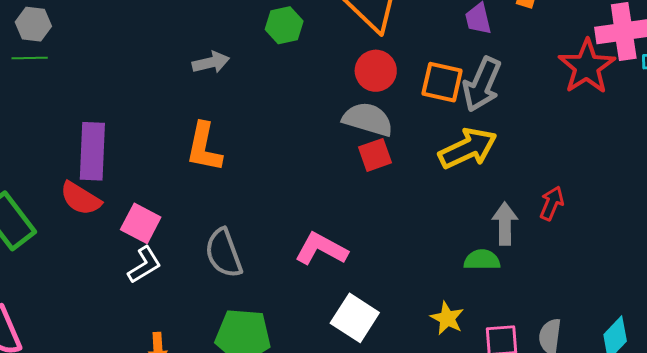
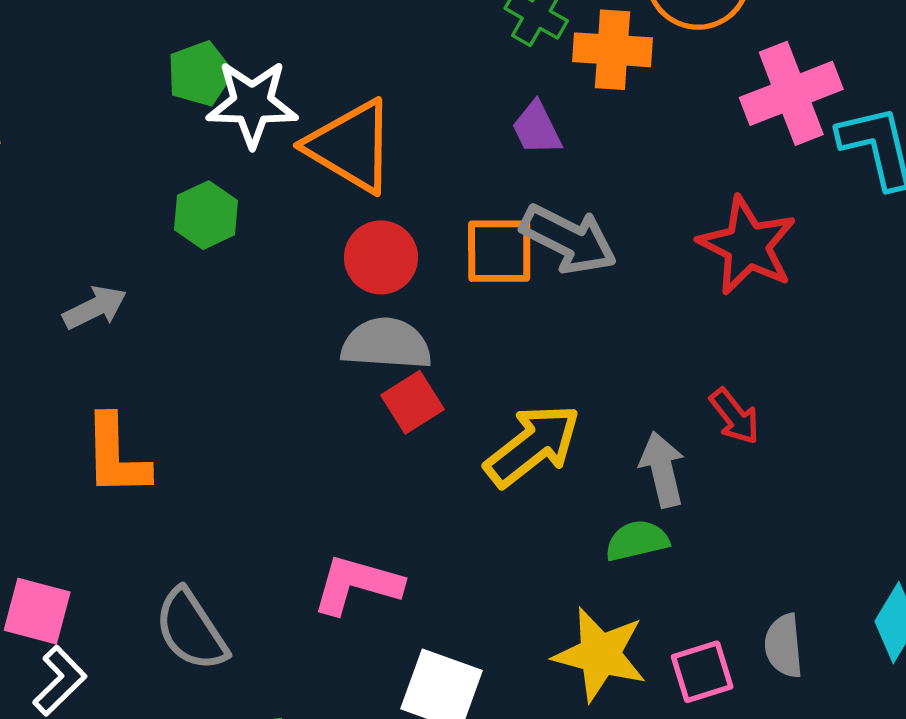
red star: (587, 67) -> (747, 246), moved
gray arrow: (482, 84) -> (569, 239), turned -74
yellow arrow: (468, 148) -> (533, 445), moved
red arrow: (552, 203) -> (735, 416), turned 132
yellow star: (447, 318) -> (600, 654), size x1.6

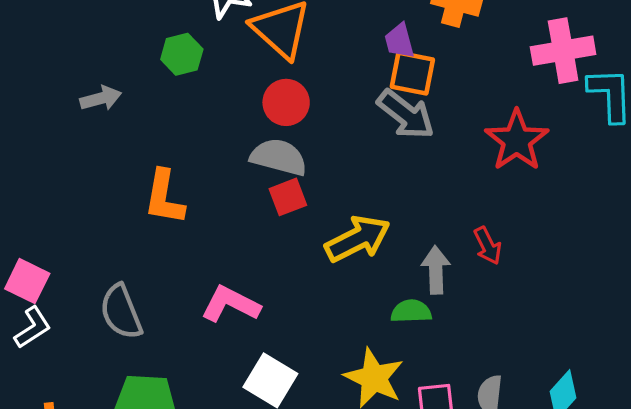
orange square: (499, 251) -> (412, 73), moved
orange L-shape: (116, 456) -> (164, 197), moved

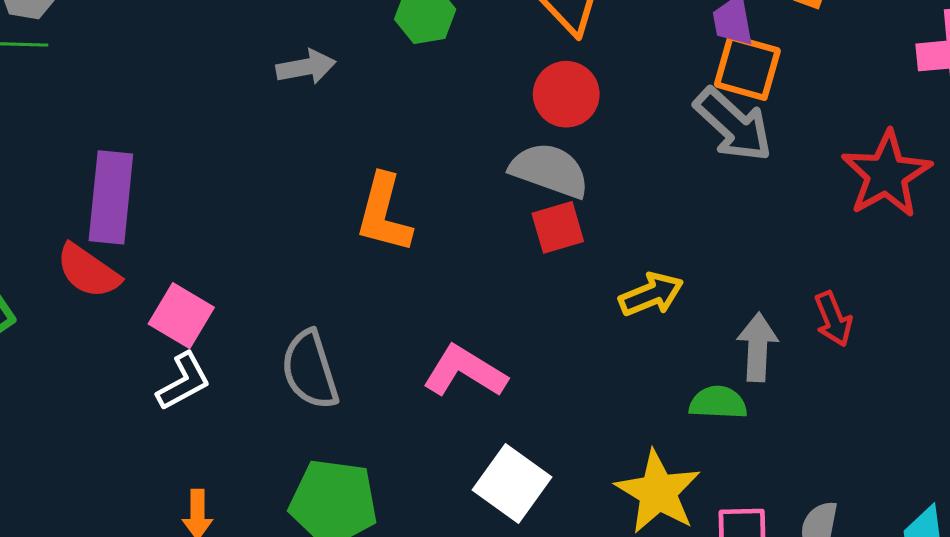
yellow arrow: (358, 239) -> (651, 294), size x0.7

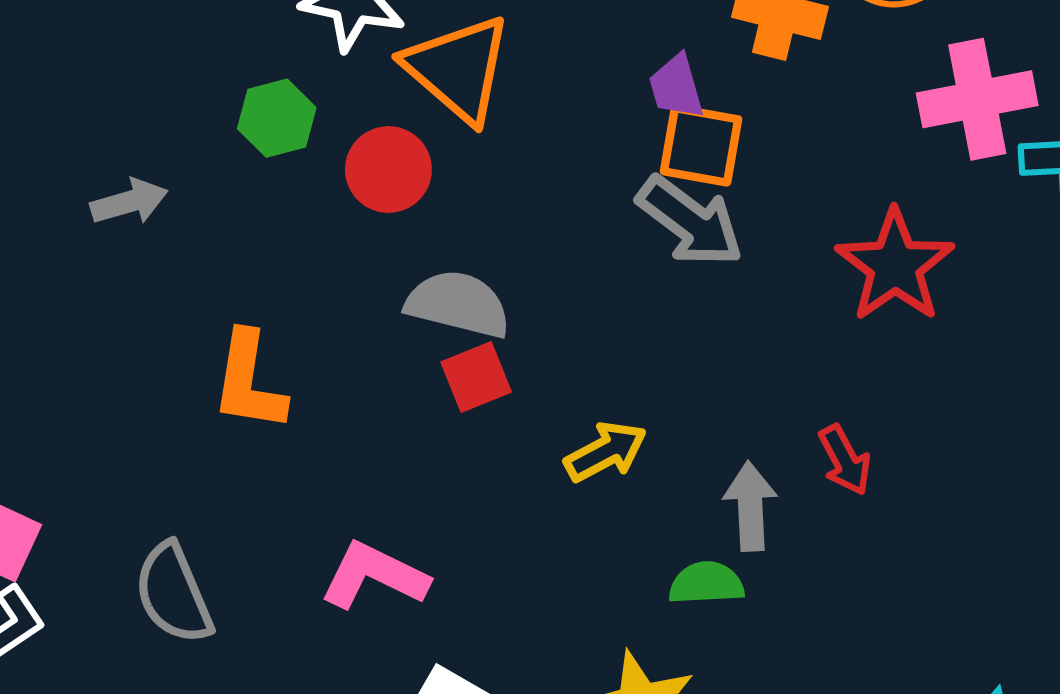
red circle: (566, 94) -> (388, 170), moved

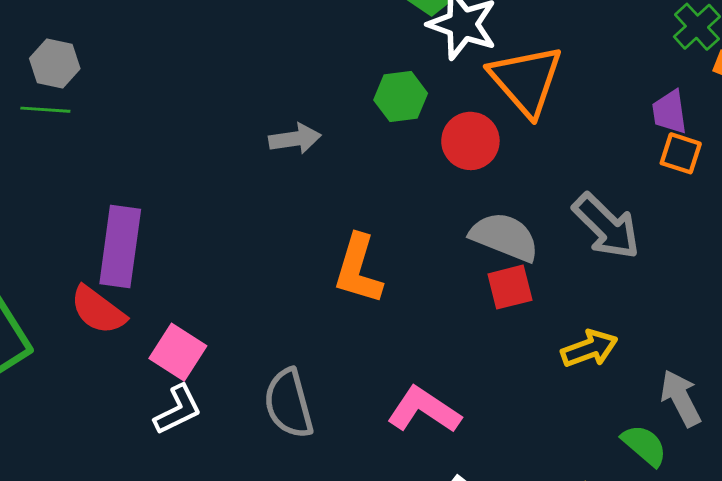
orange square: (701, 145) -> (681, 153), size x0.7
gray arrow: (690, 221) -> (606, 226), moved
gray arrow: (750, 506) -> (681, 398), turned -32
green semicircle: (706, 583) -> (644, 445), turned 36

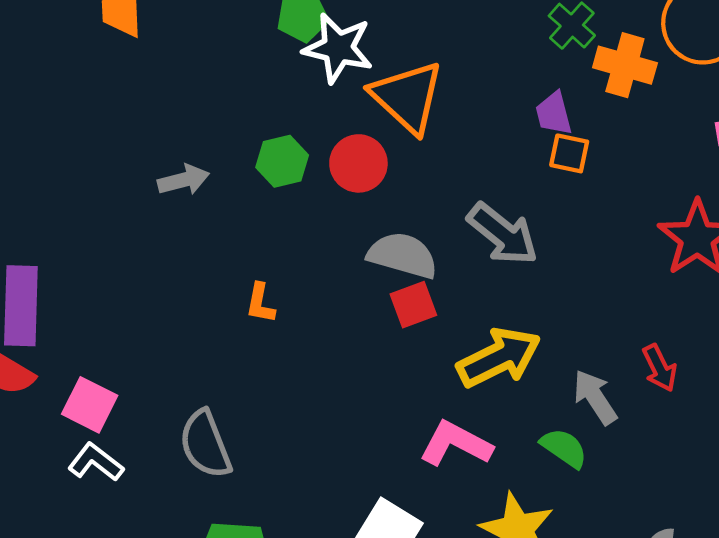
green hexagon: (401, 97) -> (282, 161), moved
orange L-shape: (358, 269) -> (260, 303), size x0.6
yellow arrow: (589, 349) -> (499, 358), size x1.5
white L-shape: (178, 410) -> (96, 462), turned -110
pink L-shape: (424, 410) -> (456, 444), moved

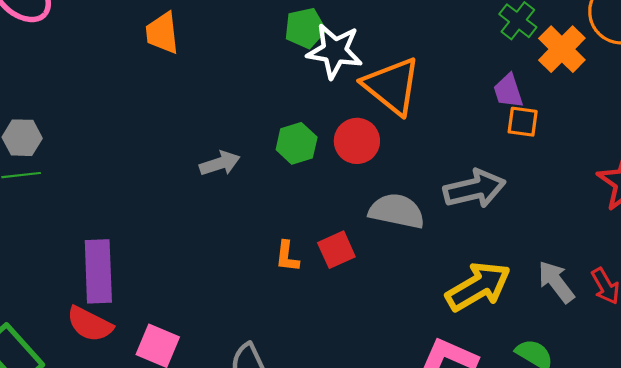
orange cross: (625, 65) -> (562, 49), turned 33
gray arrow: (503, 234) -> (475, 189), turned -48
red square: (413, 305) -> (336, 250), moved
gray arrow: (595, 397) -> (556, 282), moved

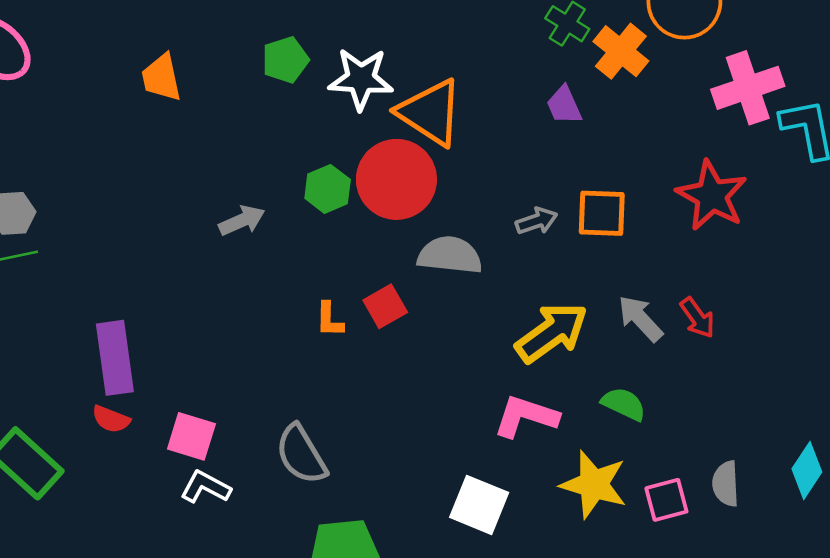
green pentagon: (305, 28) -> (285, 60), moved
orange square: (523, 122) -> (602, 213), moved, size x1.4
red circle: (357, 141) -> (396, 179), size x1.5
gray arrow: (475, 189) -> (537, 221), size x0.6
red semicircle: (90, 324) -> (111, 419), size x0.7

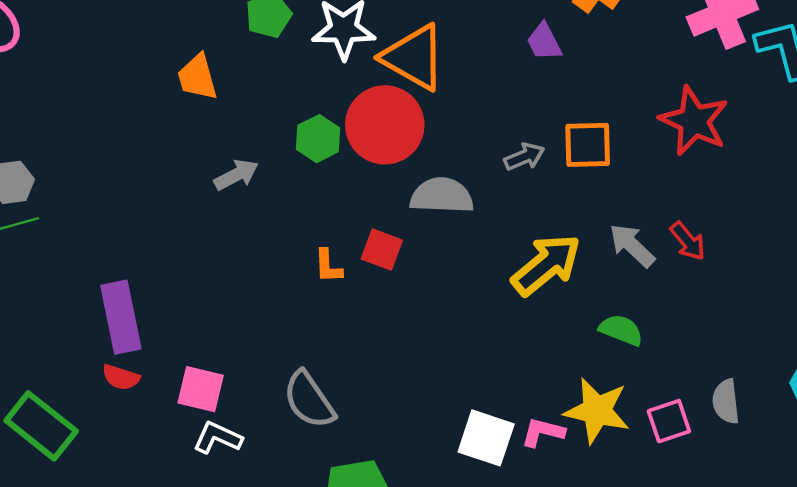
orange trapezoid: (161, 78) -> (197, 77), moved
red square: (385, 306) -> (382, 250), turned -36
pink L-shape: (526, 416) -> (543, 432), moved, size x0.7

